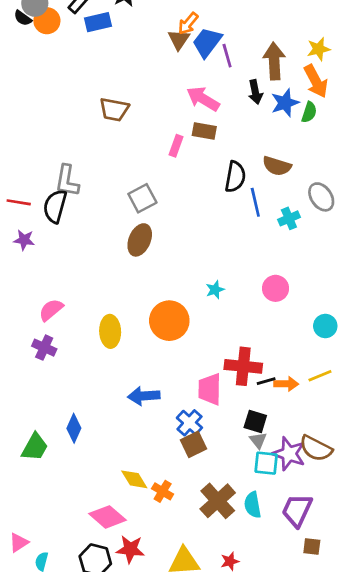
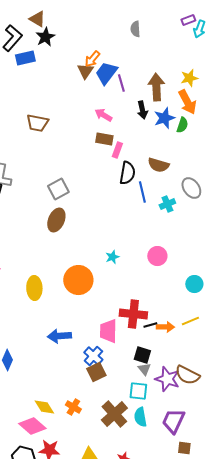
pink arrow: (203, 99) -> (103, 115), size x0.7
pink rectangle: (176, 146) -> (117, 150), moved
cyan square: (266, 463) -> (138, 391), moved
yellow diamond: (134, 479) -> (44, 407), moved

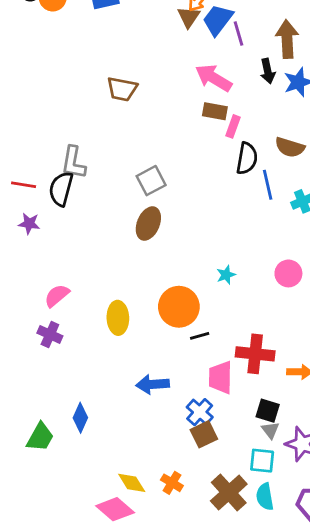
pink arrow: (103, 115) -> (214, 78), size x1.5
black line: (150, 325) -> (200, 336), moved

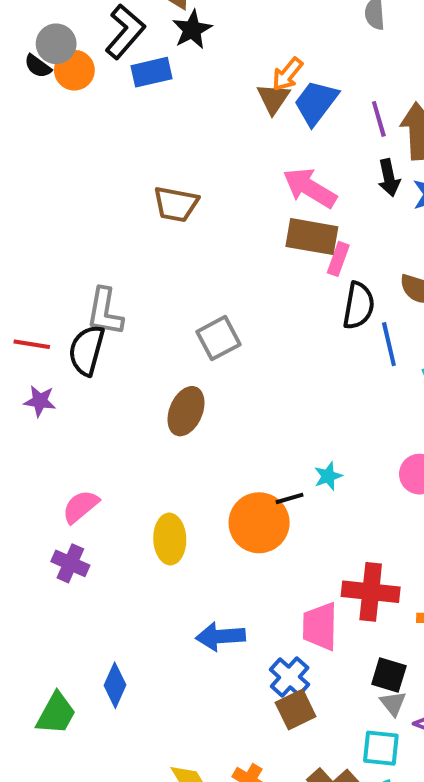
purple line: (239, 34) -> (379, 119), moved
brown rectangle: (215, 111) -> (312, 237), size x1.4
brown ellipse: (148, 224) -> (186, 411), moved
black line: (200, 336) -> (290, 498), moved

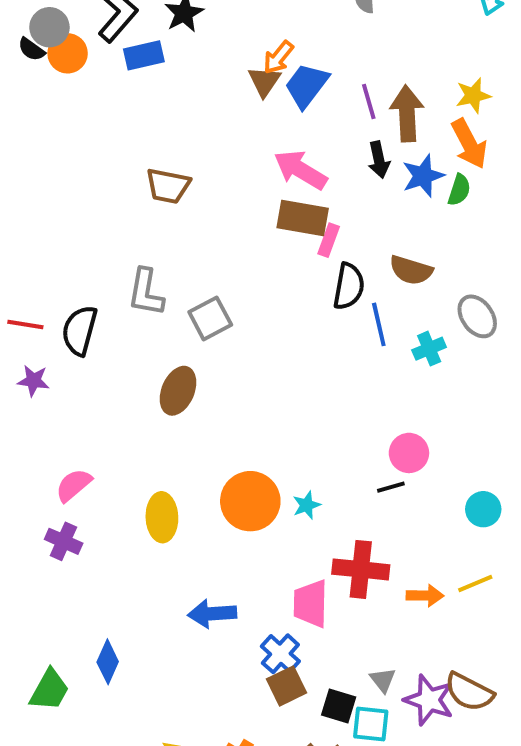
gray L-shape: (105, 312) -> (146, 292), moved
cyan star: (328, 476) -> (307, 505), moved
black line: (290, 498) -> (391, 487), moved
black square: (389, 675) -> (339, 706), moved

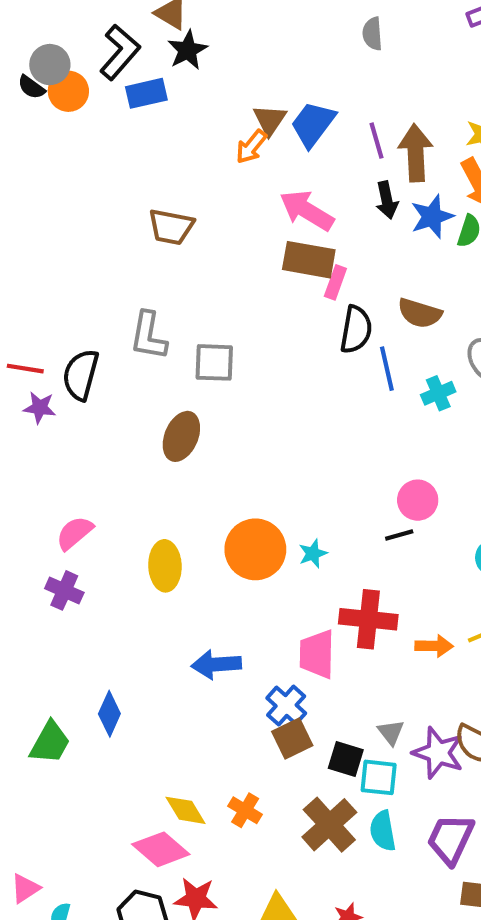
orange arrow: (278, 57) -> (251, 147), moved
gray square: (210, 318) -> (214, 362), turned 30
purple star: (33, 381) -> (40, 408), moved

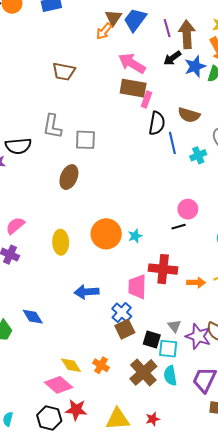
black arrow: (387, 200) -> (172, 58), turned 66
black semicircle: (81, 375) -> (18, 146), turned -110
blue diamond: (109, 714) -> (33, 317), turned -55

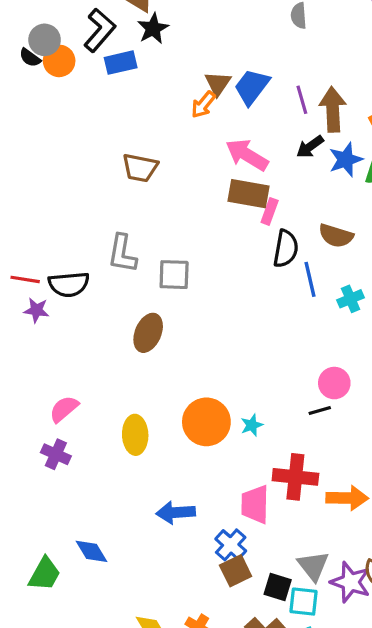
orange arrow: (196, 283) -> (347, 498), size x1.4
gray triangle: (174, 326) -> (313, 566), size x1.5

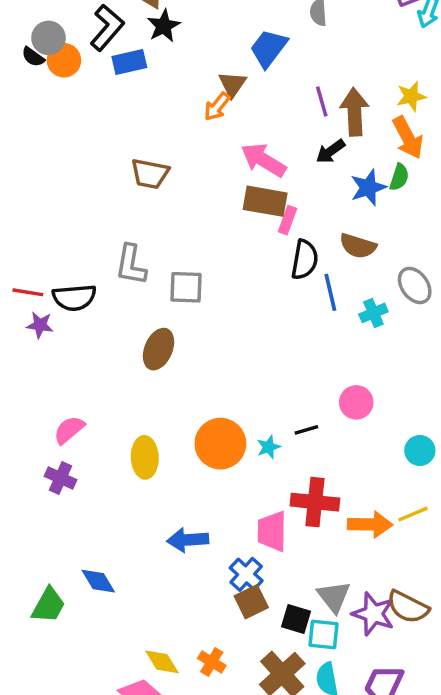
blue trapezoid: (252, 87) -> (269, 48), moved
blue star: (346, 160) -> (368, 187), moved
black line: (320, 411) -> (306, 430), moved

